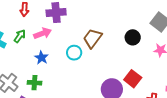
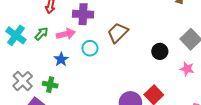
brown trapezoid: (92, 38) -> (118, 33), moved
cyan circle: (74, 53) -> (90, 48), moved

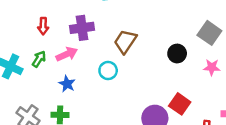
cyan circle: (90, 48) -> (108, 71), moved

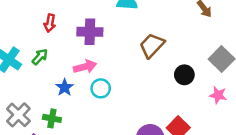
brown trapezoid: (125, 41) -> (152, 45), moved
pink arrow: (67, 54) -> (85, 67), moved
cyan circle: (108, 71) -> (101, 88), moved

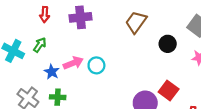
pink arrow: (85, 67) -> (73, 63), moved
blue star: (65, 87) -> (52, 72), moved

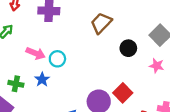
pink arrow: (73, 63) -> (36, 53), turned 36
blue star: (52, 72) -> (42, 79), moved

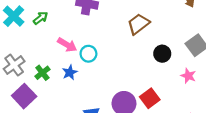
green cross: (16, 84) -> (42, 73), turned 32

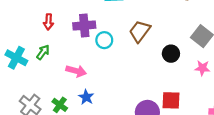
cyan circle: (88, 54) -> (104, 40), moved
red square: (150, 98) -> (171, 100), turned -36

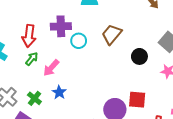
red arrow: (48, 22) -> (29, 36), moved, size x1.5
green arrow: (43, 52) -> (32, 59), moved
pink arrow: (76, 71) -> (51, 68), turned 114

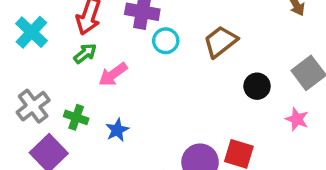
blue star: (59, 92) -> (117, 130), moved
green cross: (34, 98) -> (76, 117), turned -32

